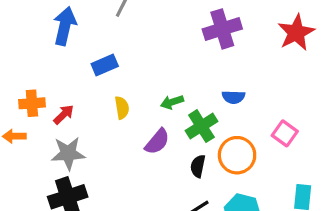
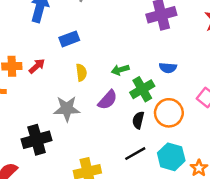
red arrow: (64, 115) -> (37, 66), moved
gray star: (68, 153) -> (67, 109), moved

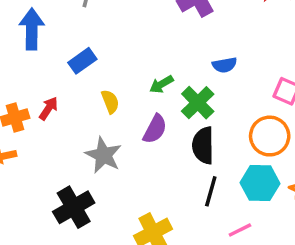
gray star: (67, 109) -> (103, 155), turned -30
orange circle: (169, 113) -> (270, 136), moved
black semicircle: (138, 120) -> (203, 145), size x1.5
black line: (135, 154) -> (211, 191), turned -30

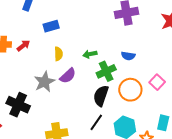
purple semicircle: (155, 129) -> (68, 76), moved
orange circle: (270, 136) -> (130, 90), moved
black cross: (74, 207) -> (18, 105), turned 35

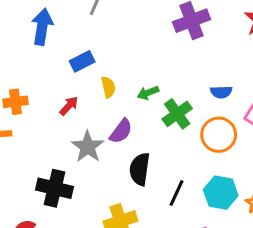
red arrow: (23, 46) -> (69, 106), moved
yellow semicircle: (58, 54) -> (108, 87), moved
blue semicircle: (128, 56) -> (221, 92), moved
black semicircle: (101, 96) -> (140, 169), moved

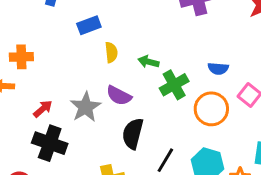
green arrow: (148, 93) -> (148, 62), turned 30
red arrow: (69, 106) -> (43, 109), moved
purple semicircle: (121, 131) -> (119, 96), turned 75

